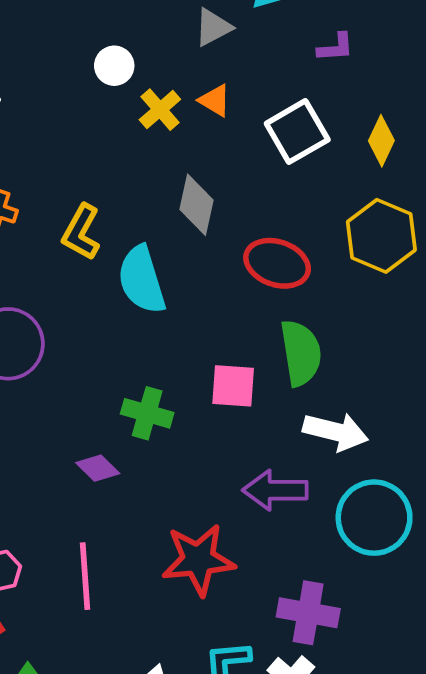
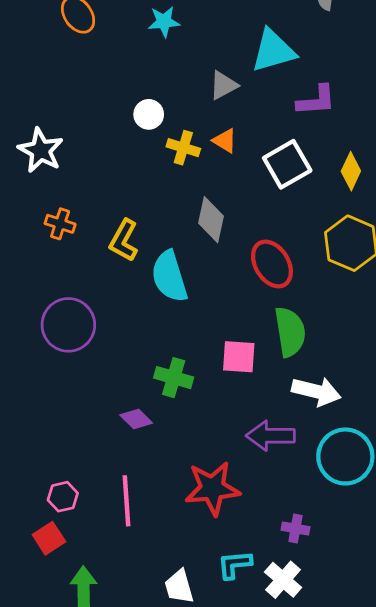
purple L-shape: (336, 47) -> (316, 101), size x1.4
yellow cross: (160, 110) -> (183, 148), turned -32
red ellipse: (277, 263) -> (272, 264), turned 39
purple cross: (308, 613) -> (295, 529), size x0.6

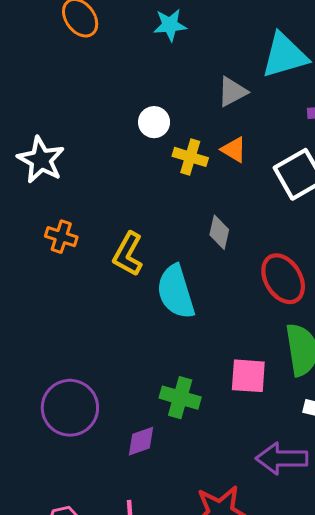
gray diamond: (211, 220) -> (219, 232), size x0.7
purple circle: (68, 325) -> (70, 408), moved
purple diamond: (136, 419) -> (141, 441), turned -64

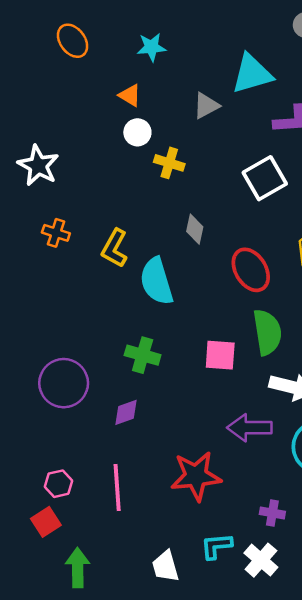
orange triangle: (234, 150) -> (130, 95), moved
green cross: (180, 398) -> (143, 355), moved

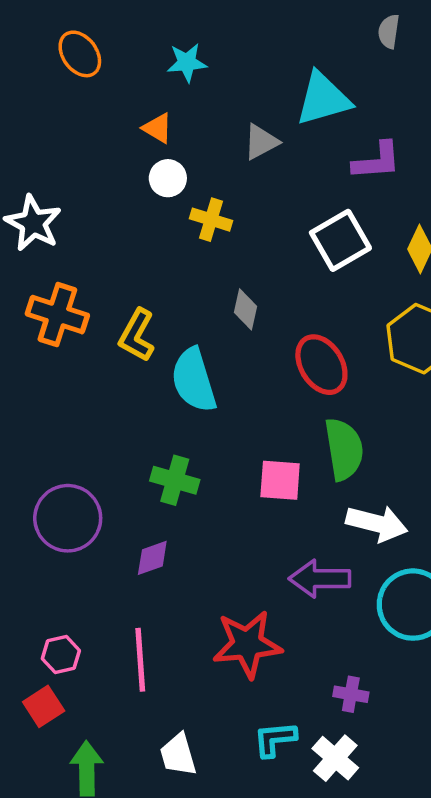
orange cross: (56, 233) -> (57, 315), size x1.6
white trapezoid: (165, 566) -> (178, 755), moved

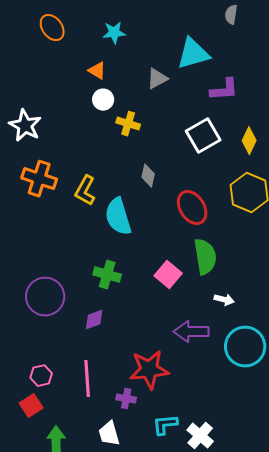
pink square: (280, 480) -> (168, 275), turned 36
white arrow: (377, 523) -> (224, 300), size x0.6
purple cross: (351, 694) -> (126, 399), moved

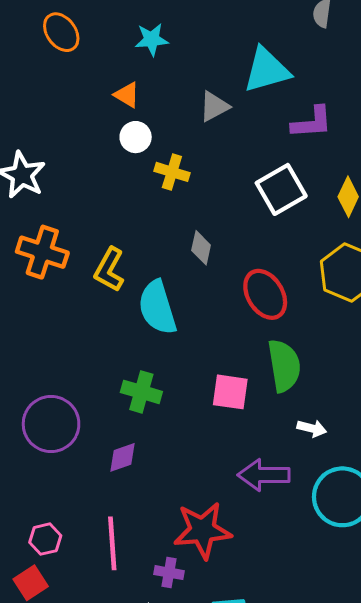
pink square: (168, 275) -> (230, 392), turned -32

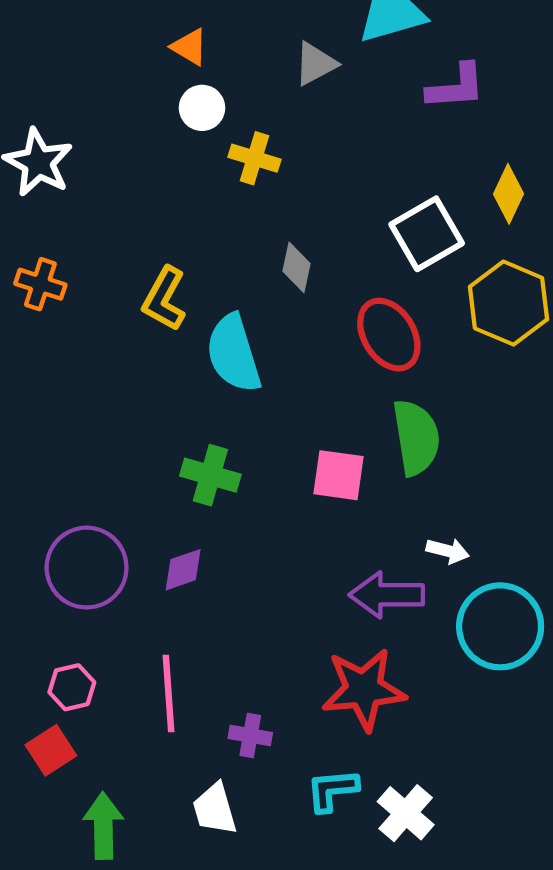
white square: (281, 189) -> (427, 234), moved
orange cross: (42, 252) -> (40, 284), moved, size x0.7
purple circle: (51, 424) -> (87, 568), moved
white arrow: (312, 428) -> (448, 551), moved
red star: (203, 530) -> (364, 689), moved

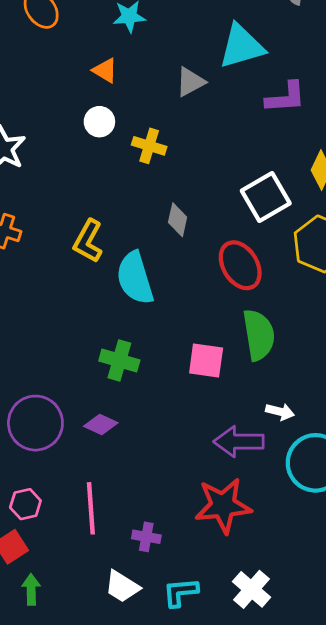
white circle: (202, 108) -> (99, 122), moved
purple diamond: (183, 570) -> (101, 424), turned 44
cyan L-shape: (332, 790) -> (180, 592), moved
white trapezoid: (215, 809) -> (122, 587), turned -42
green arrow: (103, 826) -> (31, 589), moved, size x0.7

